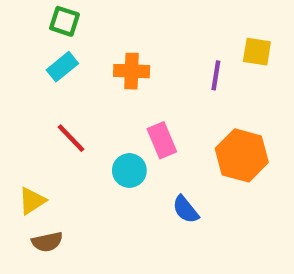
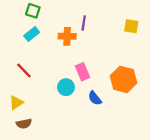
purple line: (216, 75) -> (84, 23), moved
red line: (71, 138) -> (24, 71), moved
blue semicircle: (186, 209) -> (95, 98), moved

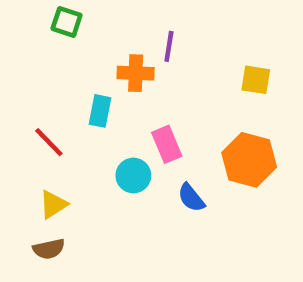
yellow square: (131, 26) -> (256, 80), moved
cyan rectangle: (32, 34) -> (100, 111), moved, turned -40
yellow triangle: (16, 103) -> (53, 204), moved

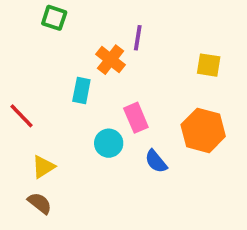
orange cross: (136, 73) -> (111, 60), turned 36
red line: (49, 142) -> (21, 116), moved
brown semicircle: (49, 249) -> (40, 203), turned -130

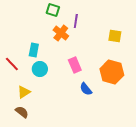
green square: (54, 18) -> (53, 10), moved
cyan rectangle: (81, 90) -> (34, 50), moved
cyan circle: (109, 143) -> (40, 69), moved

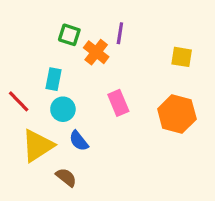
green square: (53, 10) -> (69, 35), moved
blue semicircle: (86, 89) -> (79, 141), moved
yellow triangle: (24, 92) -> (38, 146), size x1.6
brown semicircle: (22, 112) -> (66, 177), moved

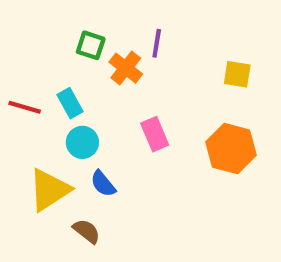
cyan rectangle: (53, 79) -> (70, 103), turned -40
red line: (19, 101) -> (25, 107), moved, turned -30

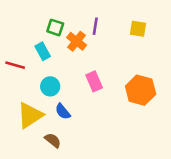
yellow square: (237, 74) -> (138, 29), moved
cyan rectangle: (70, 103) -> (43, 51), moved

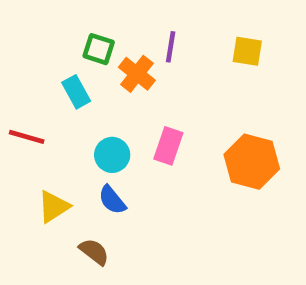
red line: (15, 65) -> (27, 137), moved
pink rectangle: (94, 81) -> (168, 146), turned 42
cyan circle: (50, 86) -> (112, 155), moved
yellow triangle: (30, 115) -> (54, 207), size x0.7

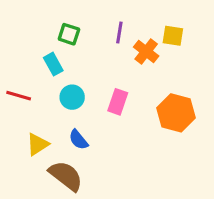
orange cross: (137, 74) -> (146, 51), moved
cyan circle: (112, 155) -> (72, 97), moved
brown semicircle: (94, 252) -> (66, 176), size x1.6

